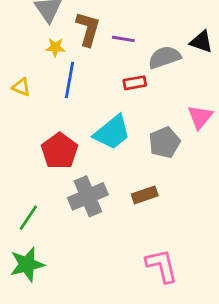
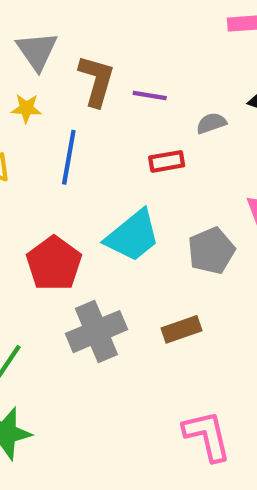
yellow star: (55, 47) -> (26, 108), moved
gray semicircle: (165, 57) -> (211, 123), size x0.6

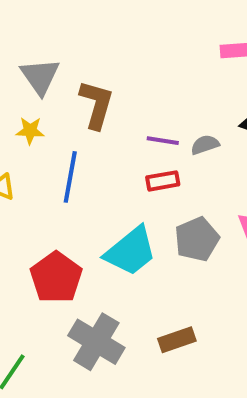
purple line: (150, 96) -> (163, 141), moved
gray pentagon: (211, 251) -> (197, 239), moved
gray cross: (96, 332) -> (96, 342), turned -36

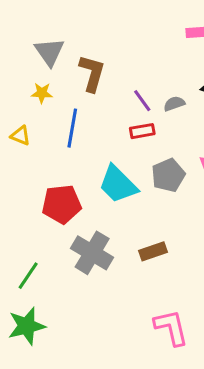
purple line: (163, 141) -> (142, 101), turned 45
cyan trapezoid: (131, 251) -> (118, 184), turned 84
red pentagon: (56, 277) -> (62, 204), turned 30

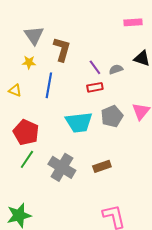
cyan trapezoid: (118, 184) -> (79, 122), turned -52
red pentagon: (62, 204) -> (26, 132), moved, turned 30
green line: (28, 276) -> (27, 159), moved

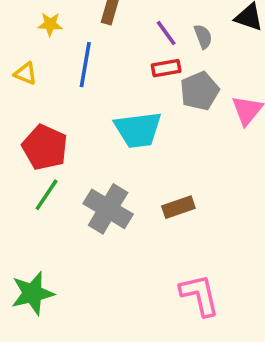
gray semicircle: (116, 69) -> (203, 37), turned 88
gray pentagon: (112, 116) -> (200, 91), moved

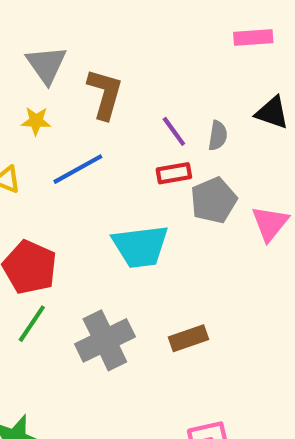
gray semicircle: (203, 37) -> (218, 136), turned 30
blue line: (85, 65) -> (78, 169), turned 51
gray cross: (108, 209) -> (105, 340), turned 33

